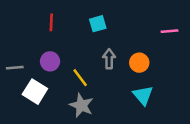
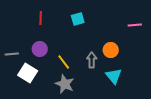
gray arrow: (109, 59) -> (92, 60), moved

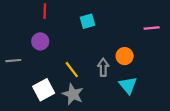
red line: (41, 18) -> (45, 11), moved
purple circle: (40, 49) -> (40, 41), moved
white square: (28, 73) -> (44, 90), moved, turned 30

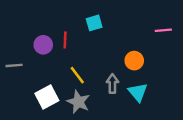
red line: (45, 11) -> (65, 40), moved
gray arrow: (103, 67) -> (112, 84), moved

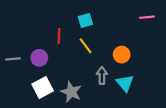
pink line: (163, 30) -> (147, 17), moved
purple circle: (43, 45) -> (39, 58), moved
yellow line: (77, 75) -> (85, 46), moved

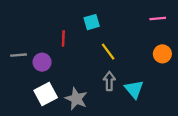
yellow line: (85, 46) -> (108, 52), moved
orange circle: (122, 55) -> (162, 54), moved
gray line: (13, 59) -> (18, 55), moved

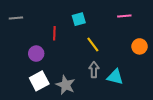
pink line: (158, 18) -> (124, 16), moved
gray line: (18, 55) -> (16, 18), moved
cyan triangle: (134, 89) -> (115, 77), turned -36

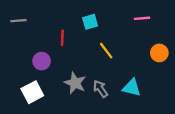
gray arrow: (94, 70) -> (100, 89), moved, turned -35
white square: (39, 81) -> (32, 92), moved
gray star: (66, 85) -> (75, 83), moved

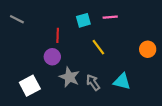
pink line: (142, 18) -> (110, 17), moved
gray line: (18, 21) -> (17, 19), turned 32
purple circle: (42, 61) -> (52, 57), moved

